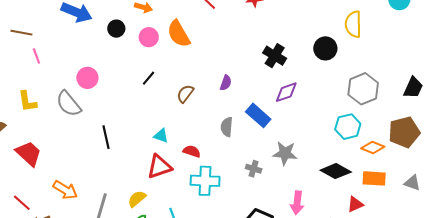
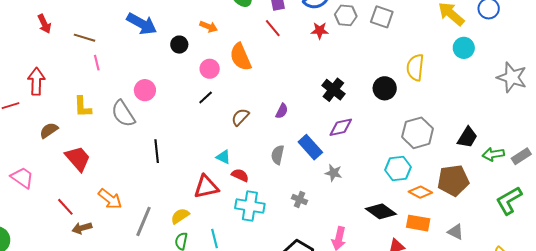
pink circle: (149, 37) -> (210, 69), moved
cyan triangle: (161, 136) -> (223, 157), moved
gray star: (285, 153) -> (333, 173), moved, size x0.7

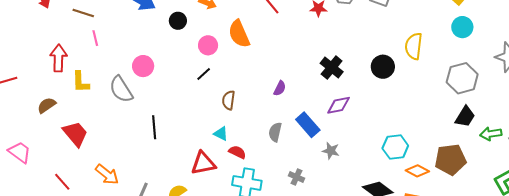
red arrow: (36, 81) -> (58, 58), moved
brown semicircle: (240, 117) -> (229, 100), moved, turned -36
gray hexagon: (418, 133) -> (462, 78), moved

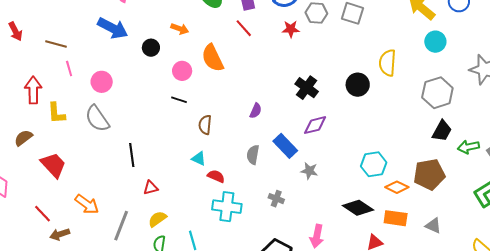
pink circle: (143, 66) -> (102, 82), moved
black line: (204, 74) -> (179, 100), turned 63
red triangle: (203, 163) -> (151, 188), moved, size x0.6

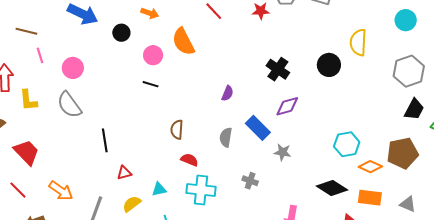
brown semicircle: (205, 125) -> (177, 130), moved
cyan triangle: (199, 159) -> (159, 189), moved, turned -35
red line: (42, 214) -> (18, 190), moved

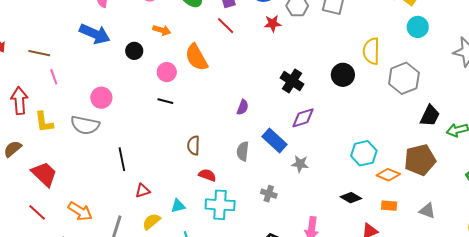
pink circle: (73, 68) -> (101, 98), moved
gray hexagon: (409, 71) -> (404, 78), moved
gray semicircle: (69, 105) -> (85, 125), turned -40
black diamond: (332, 188) -> (351, 198), size x0.7
orange rectangle: (370, 198) -> (389, 206), size x0.7

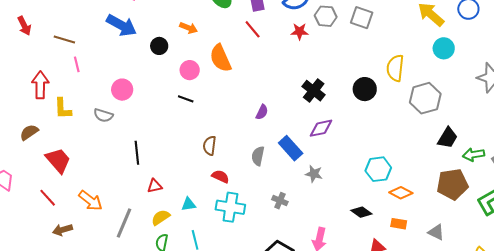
gray semicircle: (85, 125) -> (103, 115), size x0.7
brown pentagon: (420, 160) -> (452, 184), moved

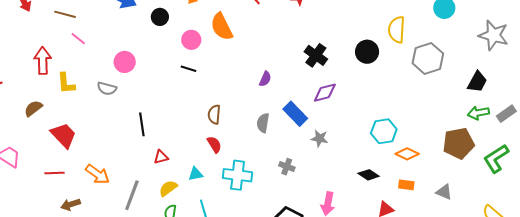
pink line: (77, 64) -> (78, 39), turned -35
black trapezoid: (448, 138) -> (477, 82), moved
red semicircle: (220, 176) -> (214, 144), moved, turned 36
red line: (48, 198) -> (54, 173), turned -48

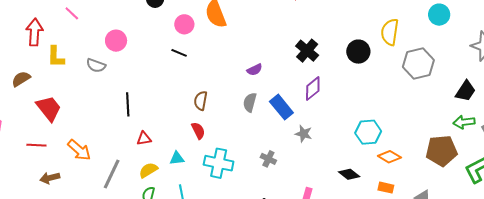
purple semicircle: (265, 79) -> (255, 70), turned 35
purple diamond: (325, 93) -> (313, 89), turned -30
gray semicircle: (263, 123) -> (250, 102), moved

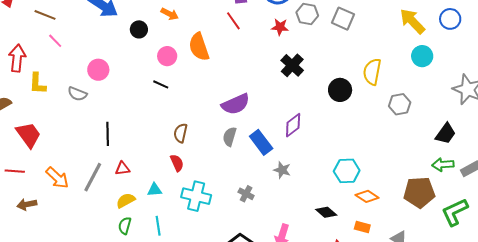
black cross: (307, 51) -> (292, 65), moved
gray hexagon: (418, 63) -> (400, 104), size x0.7
purple semicircle: (255, 70) -> (236, 104), size x1.8
gray line: (112, 174) -> (93, 177), moved

